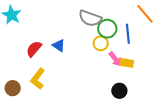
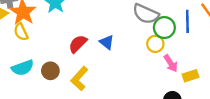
blue line: (128, 34) -> (187, 21), moved
yellow rectangle: (127, 63) -> (191, 76), moved, turned -32
brown circle: (13, 88) -> (50, 71), moved

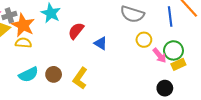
green circle: (164, 28) -> (173, 50), moved
yellow semicircle: (21, 32) -> (23, 43), turned 126
red semicircle: (78, 44) -> (76, 31), moved

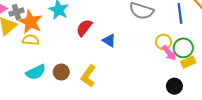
yellow circle: (144, 40) -> (163, 42), moved

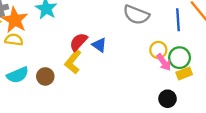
red semicircle: (84, 28) -> (78, 42), moved
yellow L-shape: (88, 76) -> (73, 62), moved

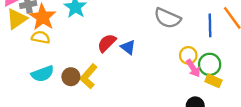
yellow L-shape: (73, 62) -> (89, 76), moved
yellow rectangle: (184, 73) -> (214, 81), turned 42

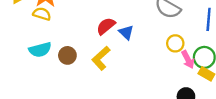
yellow circle: (188, 55) -> (175, 43), moved
yellow L-shape: (89, 76) -> (101, 58), moved

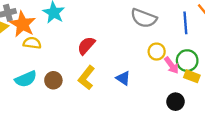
yellow semicircle: (42, 14) -> (32, 43), moved
blue triangle: (126, 32) -> (123, 78), moved

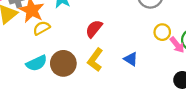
yellow semicircle: (32, 43) -> (41, 28), turned -35
brown circle: (53, 80) -> (63, 63), size x1.5

